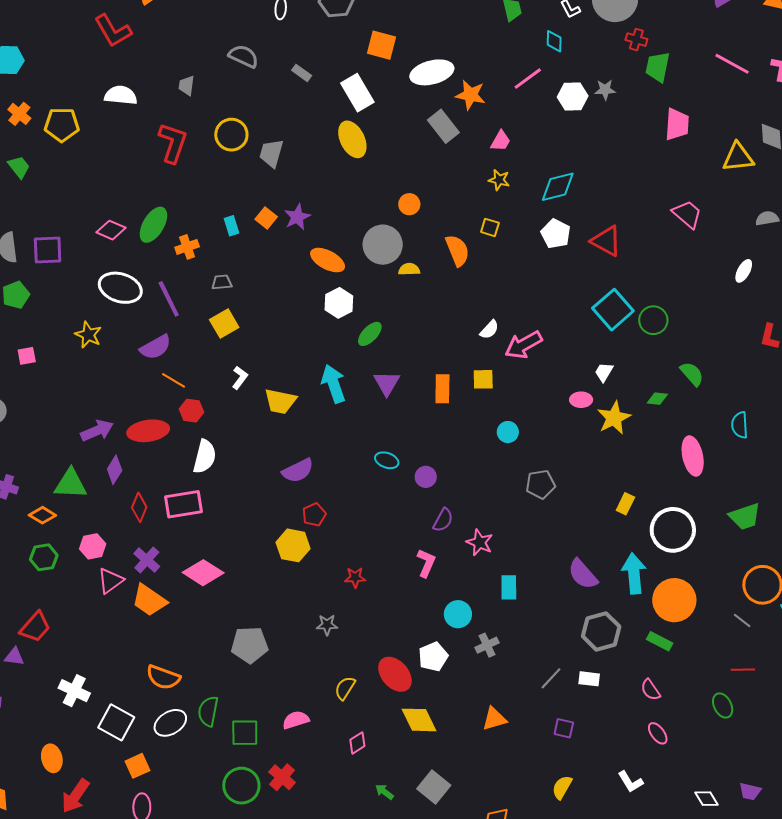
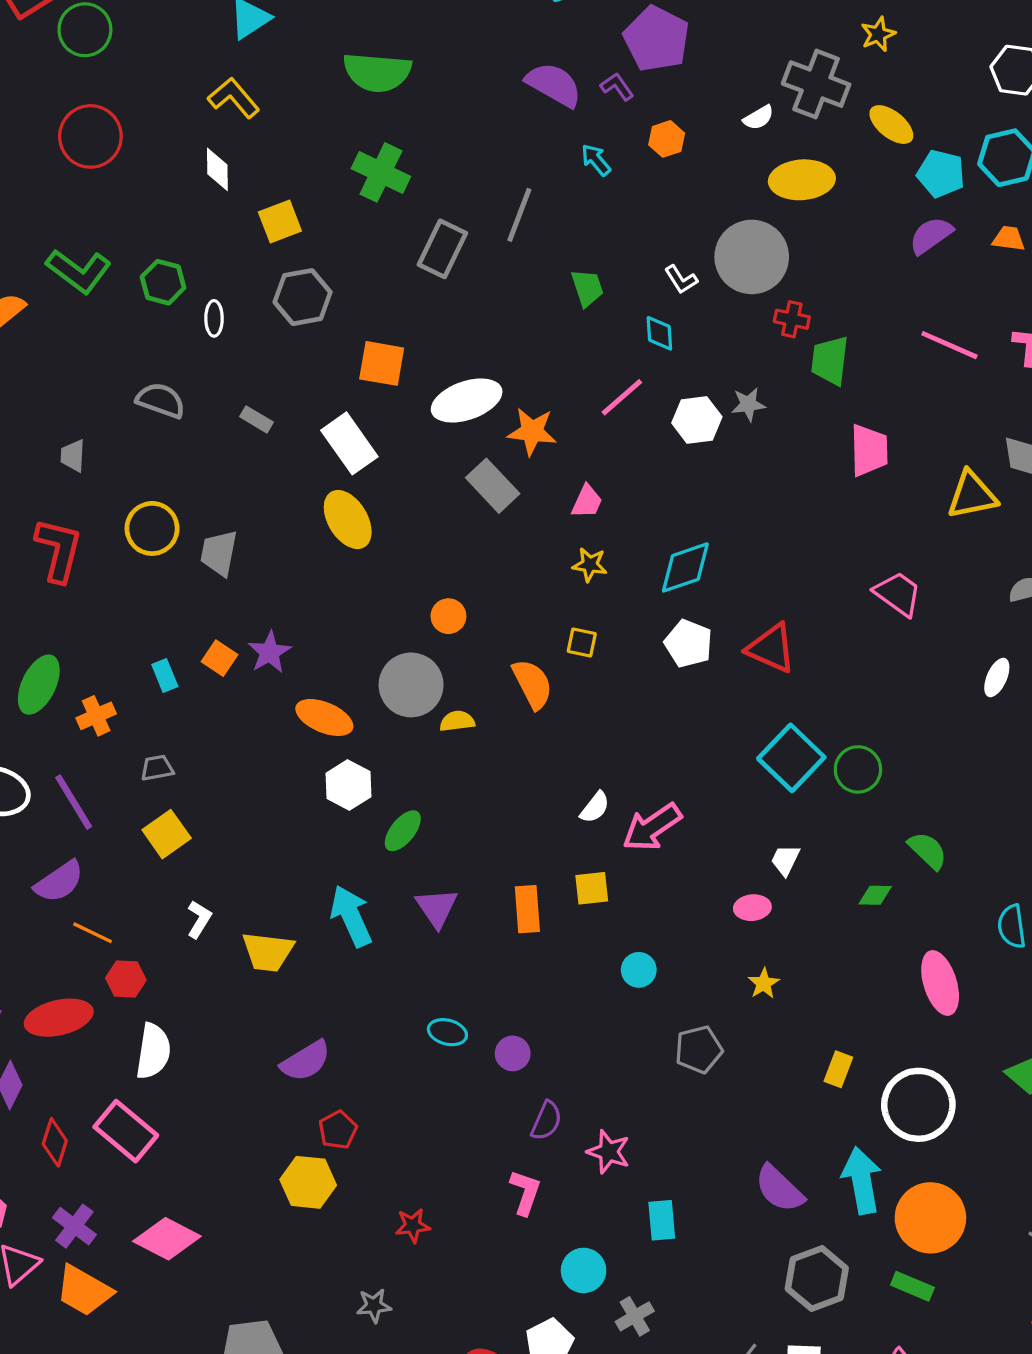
yellow star: (614, 418) -> (764, 983), moved, size x0.6
pink rectangle: (183, 504) -> (126, 1131), turned 54

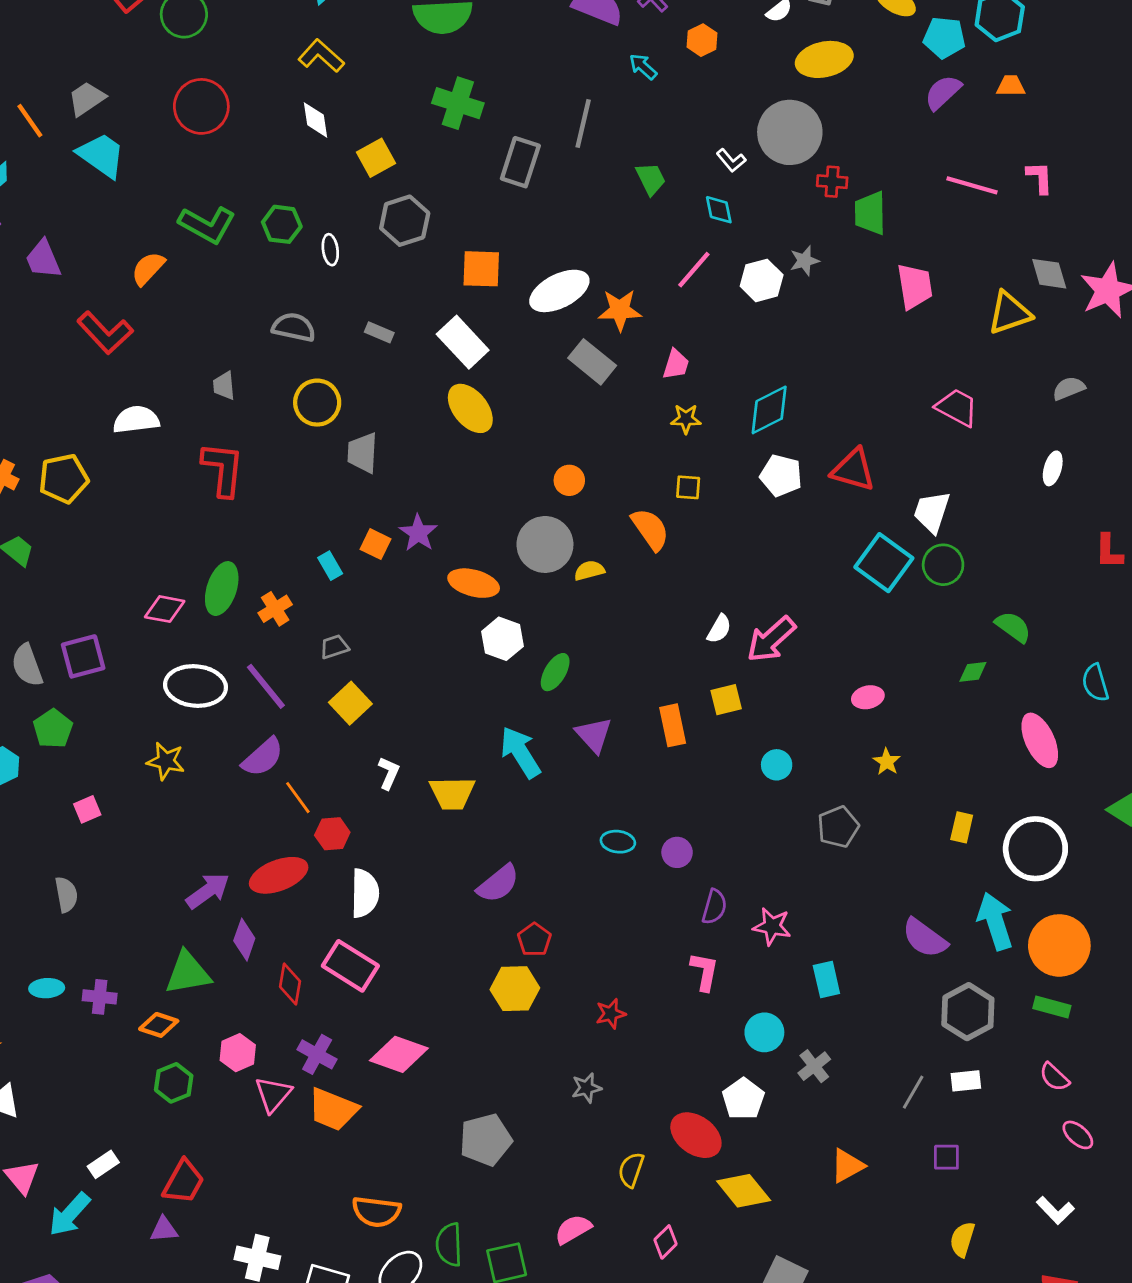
yellow circle: (152, 528) -> (317, 403), moved
white trapezoid: (785, 860) -> (932, 512), moved, size x1.5
orange line: (93, 933) -> (298, 798), turned 36

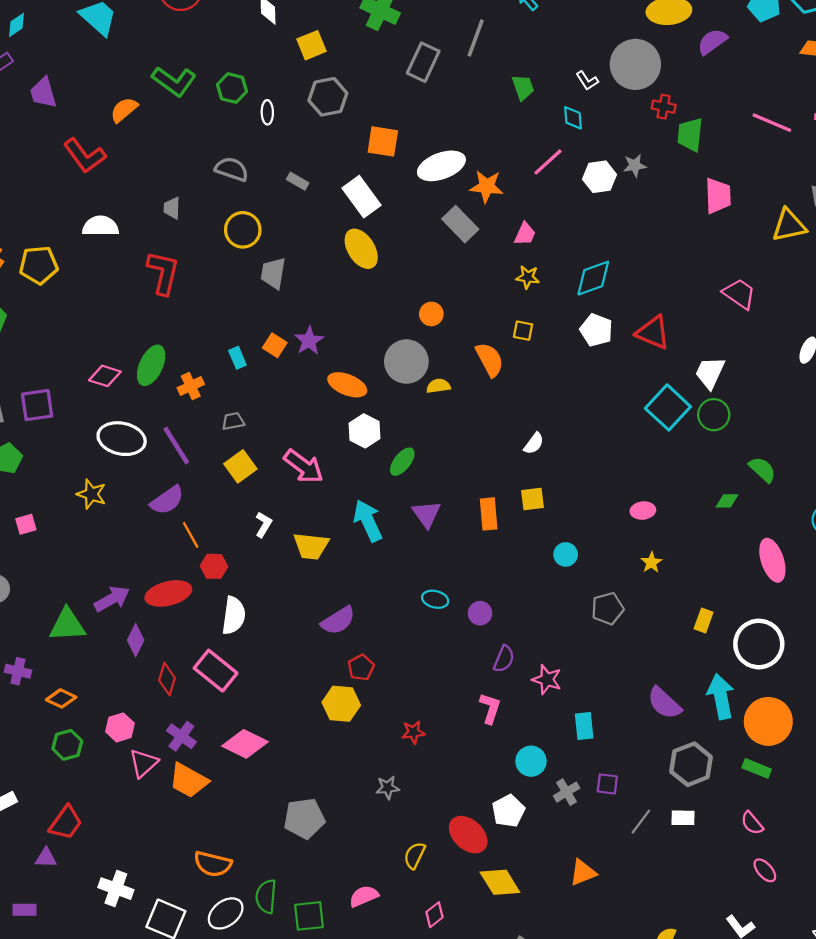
purple semicircle: (943, 92) -> (712, 42), moved
pink arrow: (771, 639) -> (304, 466), moved, turned -108
green triangle: (188, 973) -> (67, 625), moved
purple square: (946, 1157) -> (607, 784), moved

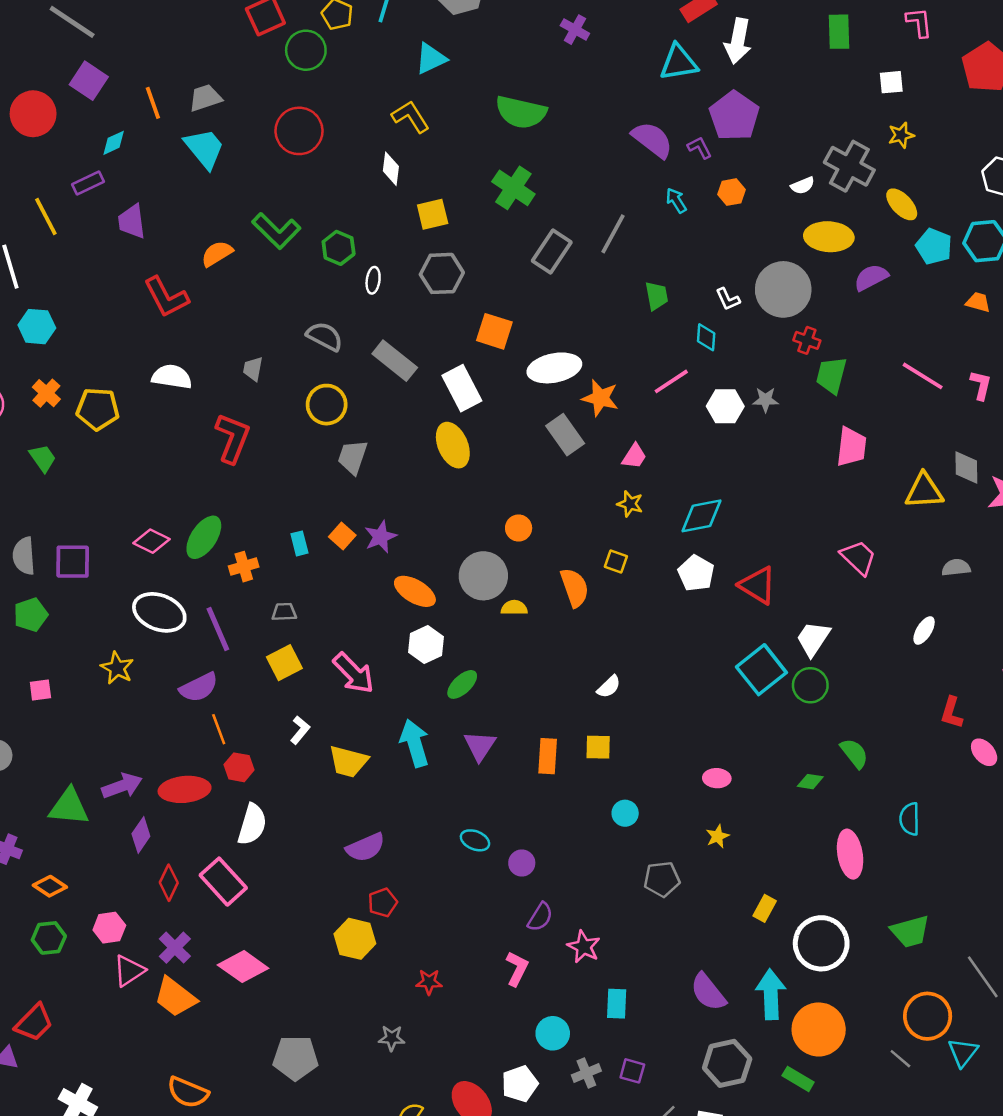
gray rectangle: (298, 181) -> (395, 361), size x1.8

